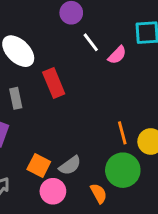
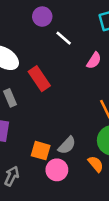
pink semicircle: (117, 55) -> (94, 60), moved

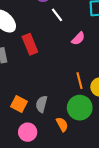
gray semicircle: (67, 145) -> (41, 104), turned 140
pink circle: (57, 170) -> (28, 132), moved

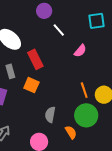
orange square: (19, 104) -> (31, 85), moved

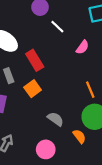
orange square: (31, 85) -> (33, 89), turned 35
gray semicircle: (50, 115) -> (55, 119), turned 119

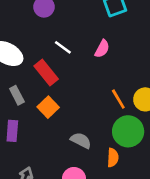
white line: (57, 27) -> (63, 47), moved
orange semicircle: (79, 136) -> (113, 158), turned 48

